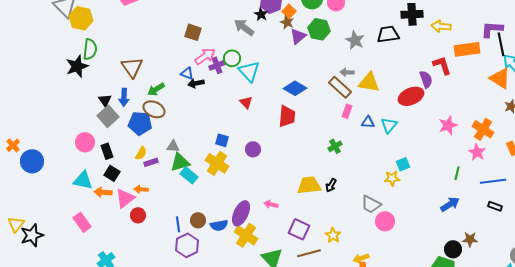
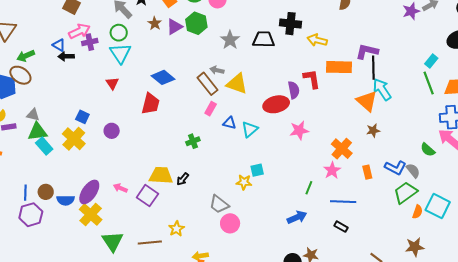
brown star: (287, 22) -> (155, 23), moved
green circle: (232, 58) -> (119, 33), moved
pink star: (448, 125) -> (299, 130), moved
purple square: (299, 229) -> (147, 196), moved

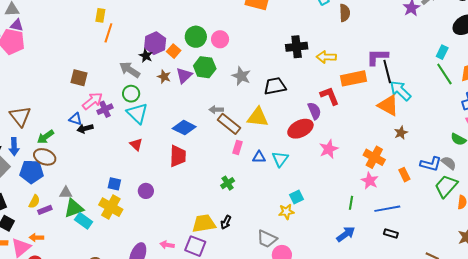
black trapezoid: (264, 39) -> (275, 86), moved
gray arrow: (217, 70) -> (216, 110), moved

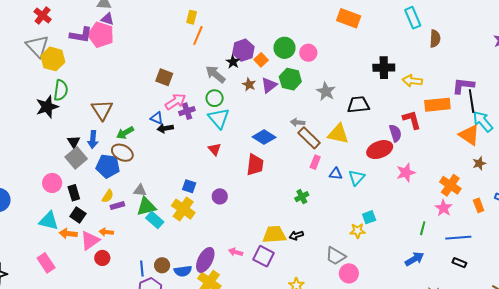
black arrow: (226, 222) -> (296, 235), turned 40

